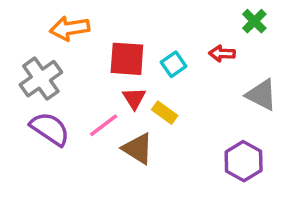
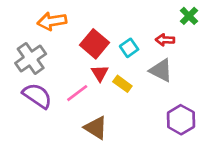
red square: (127, 59) -> (94, 44), turned 36
gray triangle: (261, 95) -> (161, 70), moved
brown triangle: (138, 149) -> (96, 128), moved

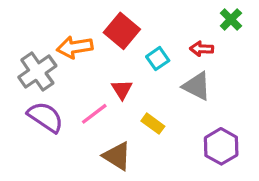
orange arrow: (52, 21) -> (75, 47), moved
red square: (94, 44) -> (122, 31), moved
yellow rectangle: (122, 84) -> (153, 124), moved

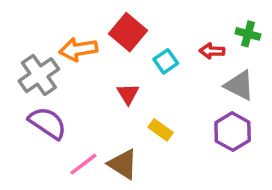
green cross: (231, 19) -> (248, 34), moved, turned -30
gray triangle: (197, 86) -> (239, 85), moved
pink line: (94, 114) -> (83, 164), moved
purple hexagon: (221, 146) -> (233, 132), moved

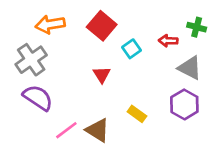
orange arrow: (78, 49) -> (50, 24), moved
yellow rectangle: (161, 130) -> (137, 114), moved

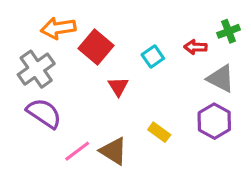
red square: (102, 26) -> (96, 47), moved
green cross: (197, 27) -> (229, 31), turned -36

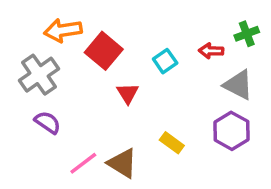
purple semicircle: (44, 113) -> (48, 122), size x0.7

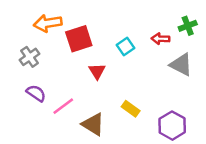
red square: (104, 51) -> (79, 39), turned 32
gray cross: (39, 75) -> (30, 57), size x0.7
purple hexagon: (231, 131) -> (172, 126), moved
pink line: (83, 163) -> (63, 106), moved

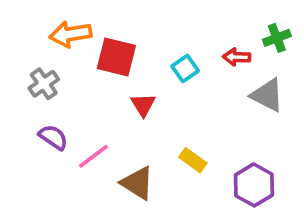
red square: (79, 39) -> (116, 57), turned 32

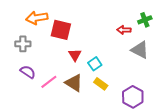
cyan square: (185, 68) -> (95, 64), moved
gray cross: (44, 84) -> (23, 44), turned 35
brown triangle: (137, 183) -> (74, 83), moved

